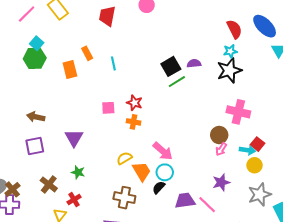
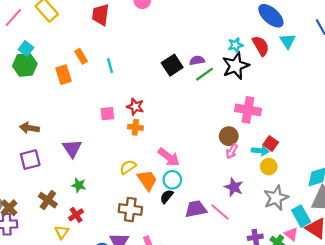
red semicircle: (234, 29) -> (261, 46), moved
green line: (177, 82) -> (204, 74), moved
purple star: (221, 182) -> (234, 187), turned -30

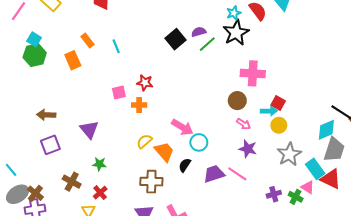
orange cross: (135, 127) -> (139, 105), moved
pink arrow: (232, 151) -> (243, 124), moved, turned -80
cyan circle: (172, 180) -> (199, 142), moved

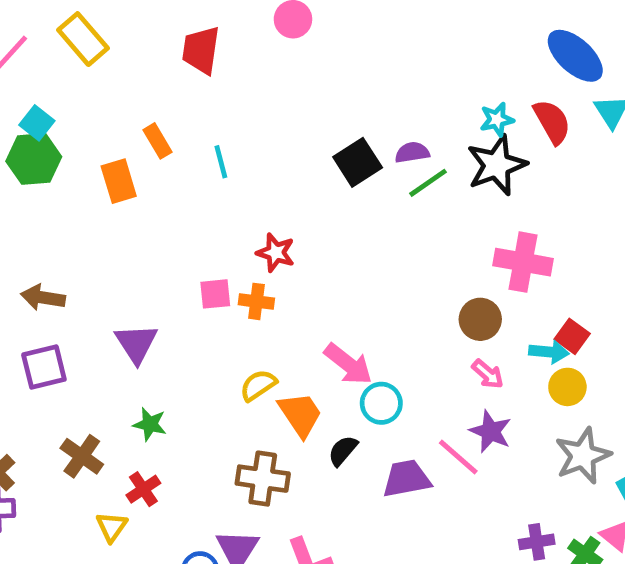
pink square: (119, 93) -> (215, 294), moved
pink line: (237, 174) -> (458, 457), moved

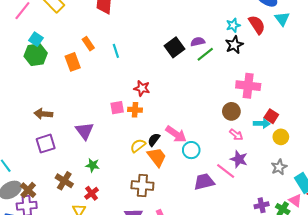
black star: (497, 165) -> (234, 45), size x0.7
yellow circle: (567, 387) -> (281, 137), moved
black semicircle: (343, 451) -> (154, 140), moved
gray star: (583, 456) -> (279, 167), size x0.7

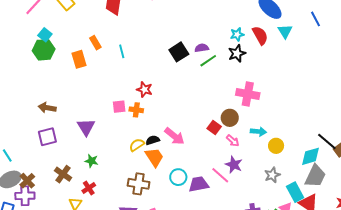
red square: (271, 116) -> (214, 127), moved
black semicircle: (154, 140) -> (153, 140), turned 32
cyan circle: (191, 150) -> (178, 177), moved

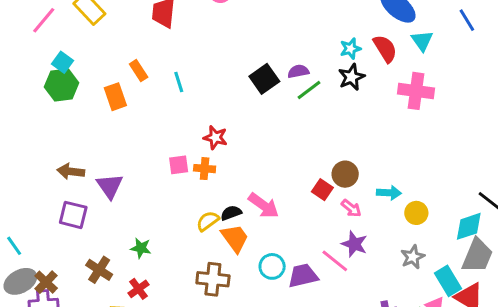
pink cross: (248, 94) -> (416, 91), moved
purple triangle: (86, 127) -> (110, 186), moved
purple square: (47, 137) -> (73, 215), turned 30

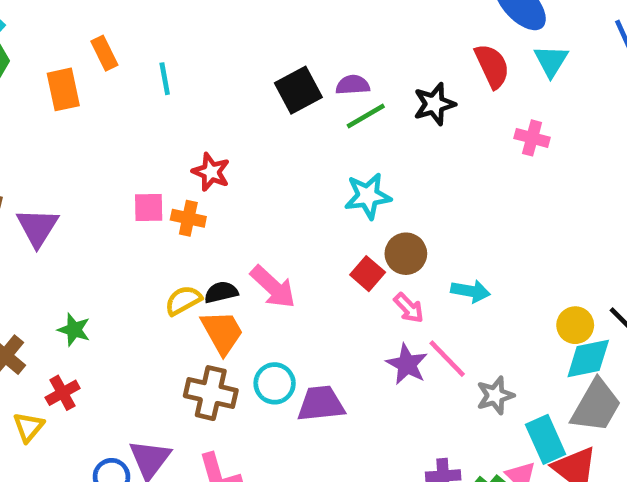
cyan star: (350, 49) -> (368, 196), moved, size x1.4
pink cross: (416, 91) -> (532, 138), size x0.6
yellow circle: (416, 213) -> (575, 325), moved
pink line: (335, 261) -> (447, 359), moved
brown cross: (213, 279) -> (211, 393), moved

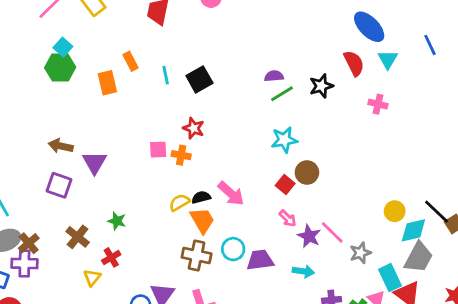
black square: (298, 90) -> (199, 79), moved
cyan arrow: (470, 291) -> (303, 271), moved
pink arrow: (409, 308) -> (288, 218), moved
yellow circle: (575, 325) -> (395, 211), moved

